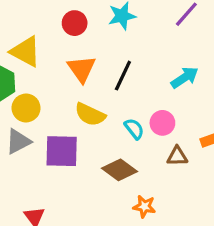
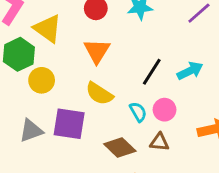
black line: (123, 76) -> (152, 72), moved
gray triangle: (18, 141) -> (31, 131), moved
brown triangle: (177, 156) -> (159, 142), moved

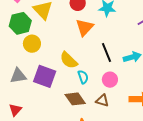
orange triangle: (97, 51) -> (85, 27), moved
black line: (152, 72) -> (107, 53), turned -66
cyan semicircle: (138, 112) -> (83, 77), moved

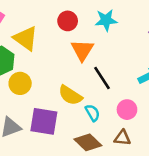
black line: (107, 53) -> (102, 78), moved

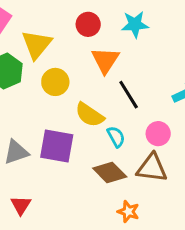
yellow triangle: (26, 38) -> (37, 45), turned 32
yellow circle: (20, 83) -> (55, 82), moved
brown triangle: (122, 138) -> (152, 168), size x1.5

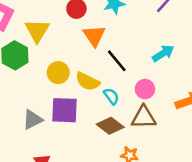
yellow circle: (55, 82) -> (58, 73), moved

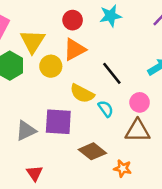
orange triangle: (94, 36) -> (75, 49), moved, turned 35
yellow circle: (58, 73) -> (51, 66), moved
brown diamond: (110, 126) -> (92, 151), moved

